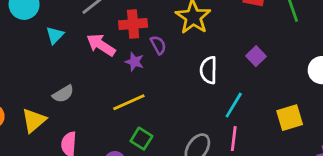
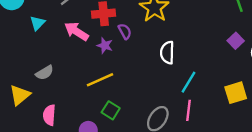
purple square: (256, 56) -> (236, 41), moved

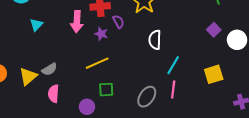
cyan triangle: (38, 23) -> (36, 25), moved
pink arrow: (76, 31) -> (77, 22), turned -120
gray semicircle: (45, 73) -> (49, 69), moved
green square: (111, 110) -> (106, 90), turned -35

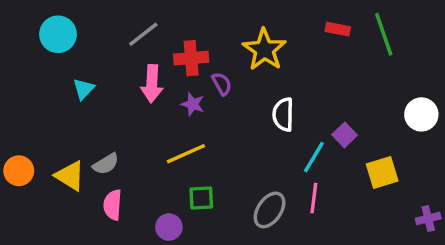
purple square: (214, 30) -> (345, 135), moved
yellow triangle: (28, 76) -> (70, 176), turned -48

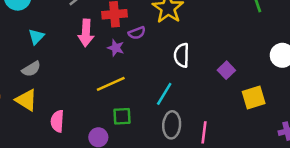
purple semicircle: (222, 84) -> (137, 33), turned 98
cyan line: (314, 157) -> (164, 94), moved
gray semicircle: (106, 164) -> (31, 69), moved
pink line: (314, 198) -> (204, 132), moved
gray ellipse: (270, 210) -> (172, 125), turned -30

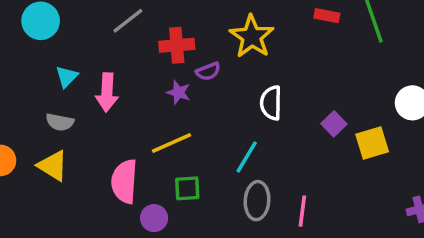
pink arrow: (86, 33) -> (107, 92), moved
gray semicircle: (31, 69) -> (60, 122), turned 42
yellow square: (254, 98) -> (372, 143), moved
pink semicircle: (57, 121) -> (124, 181), moved, size x1.4

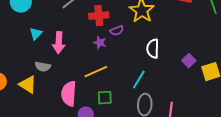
gray semicircle: (60, 122) -> (43, 67), moved

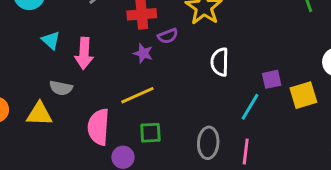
cyan triangle: (36, 34) -> (51, 40), turned -32
purple square: (189, 61) -> (272, 79), turned 32
cyan line: (139, 80) -> (250, 107), moved
yellow triangle: (28, 85) -> (39, 114), turned -30

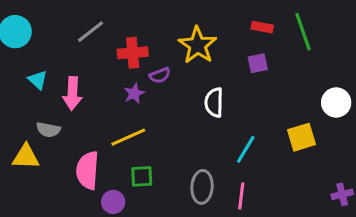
purple star: (143, 53) -> (134, 93), turned 30
purple square: (272, 79) -> (258, 63), moved

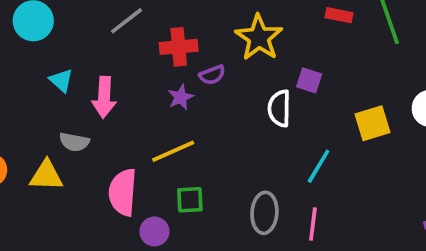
purple square: (258, 63) -> (309, 80), moved, turned 30
yellow square: (301, 137) -> (373, 123), moved

